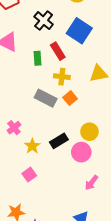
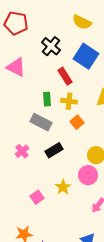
green rectangle: (37, 58) -> (47, 99), moved
gray rectangle: (46, 98) -> (41, 122), moved
black rectangle: (59, 141) -> (54, 150), moved
yellow star: (32, 146) -> (63, 187), moved

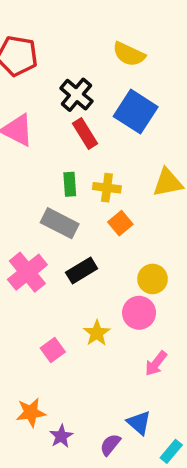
red rectangle: (65, 76) -> (85, 134), moved
pink cross: (22, 151) -> (27, 272), size x1.6

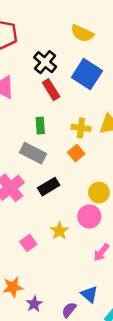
yellow cross: (107, 188) -> (81, 128), moved

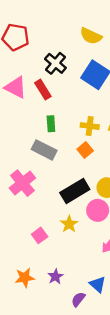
red rectangle: (51, 90) -> (43, 90), moved
black rectangle: (49, 187) -> (75, 191), moved, size x1.4
purple star: (34, 304) -> (55, 276), moved

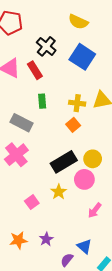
gray rectangle: (44, 150) -> (22, 123), moved

